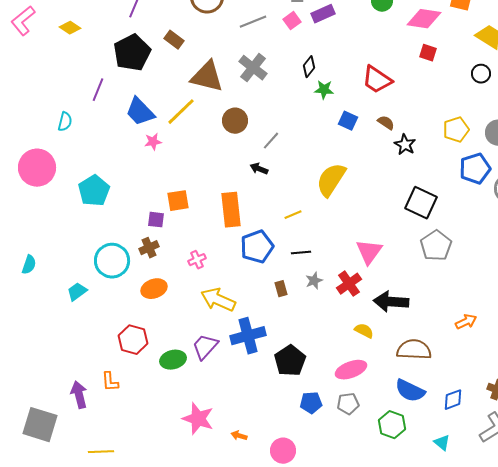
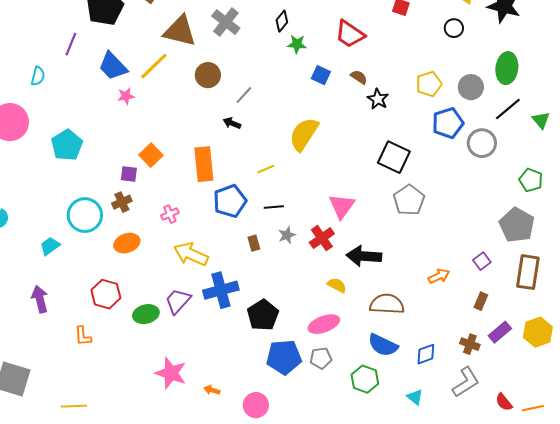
orange square: (178, 201) -> (151, 155), turned -35
purple arrow: (79, 395) -> (40, 299), moved
blue pentagon: (311, 403) -> (284, 357), size x1.6

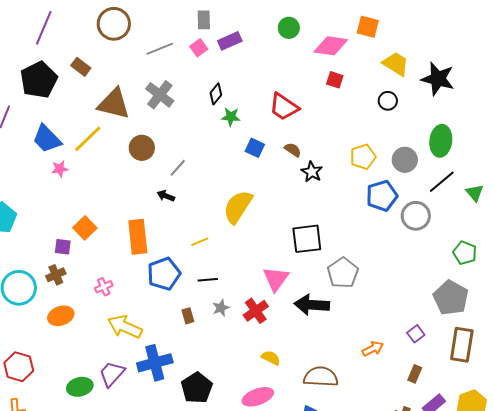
black square: (394, 157) -> (307, 239), moved, turned -32
black arrow: (364, 256) -> (312, 305), moved
red hexagon: (106, 294) -> (19, 367), moved

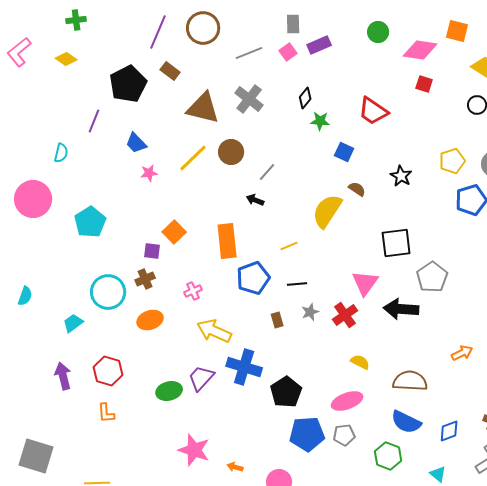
purple line: (44, 28) -> (158, 32), moved
blue trapezoid: (47, 139) -> (136, 143), size x0.7
yellow line: (88, 139) -> (193, 158), moved
brown semicircle: (293, 150) -> (357, 189), moved
blue cross: (155, 363) -> (244, 367), turned 32

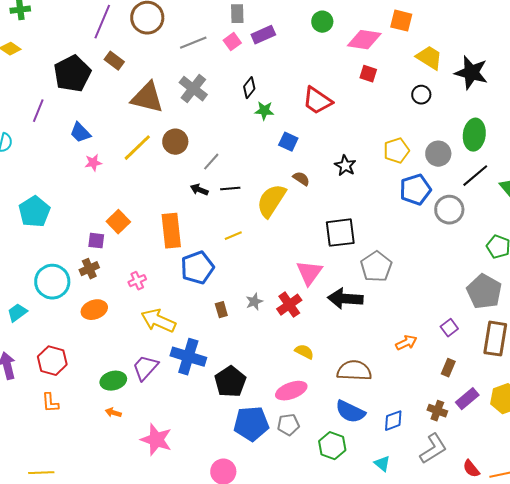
black line: (297, 284) -> (230, 189), moved
pink star: (194, 450) -> (156, 440), moved
orange arrow: (235, 467) -> (113, 413), moved

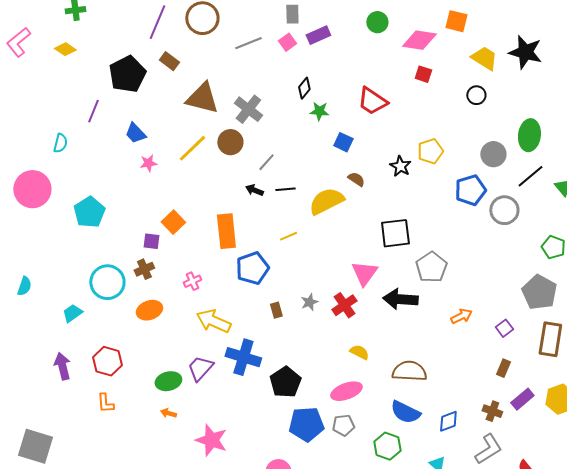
black star: (471, 73) -> (525, 52), moved
gray cross: (193, 89) -> (248, 109), moved
yellow pentagon: (396, 151) -> (430, 151), moved
yellow semicircle: (271, 201) -> (326, 201), turned 30
orange arrow: (406, 343) -> (461, 316), moved

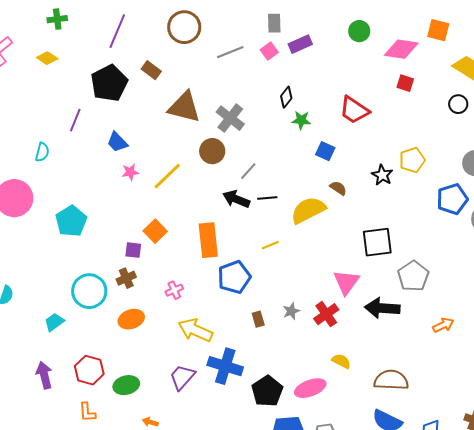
purple line: (157, 22) -> (117, 31), moved
yellow line: (192, 148) -> (167, 176), moved
black arrow: (254, 190) -> (236, 199), size x1.5
green ellipse: (168, 381) -> (126, 385), moved
pink ellipse: (346, 391) -> (310, 388), moved

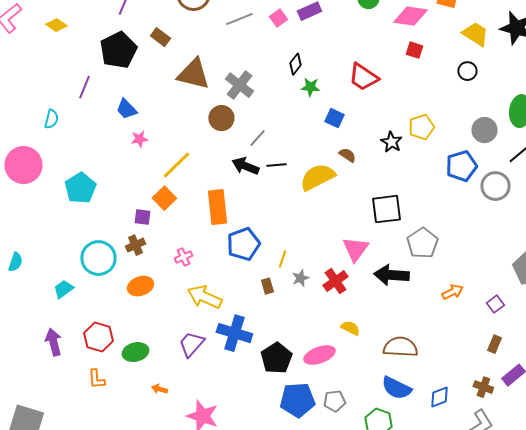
yellow line: (167, 176) -> (176, 165), moved
yellow line: (270, 245) -> (282, 259), moved, turned -48

